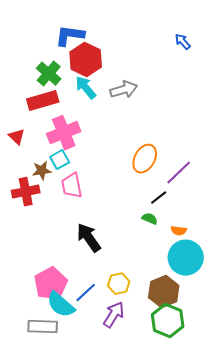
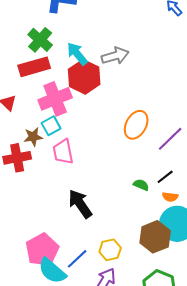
red hexagon: (86, 60) -> (84, 77), moved
black line: (159, 198) -> (165, 177), moved
brown hexagon: (164, 292) -> (155, 237), moved

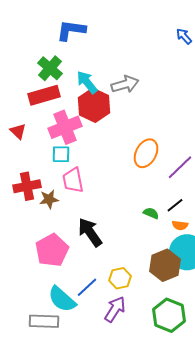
cyan square: (51, 126) -> (61, 154), turned 30
brown star: (33, 137) -> (49, 199), moved
pink pentagon: (42, 250) -> (52, 250), moved

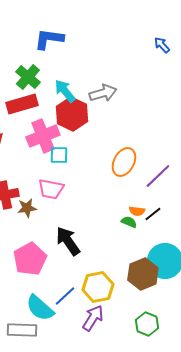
cyan square: (61, 154) -> (59, 155), moved
pink trapezoid: (73, 180) -> (51, 189), turned -68
orange semicircle: (180, 225) -> (137, 211), moved
yellow hexagon: (120, 278) -> (98, 287), size x1.4
green hexagon: (169, 315) -> (147, 324), size x0.7

